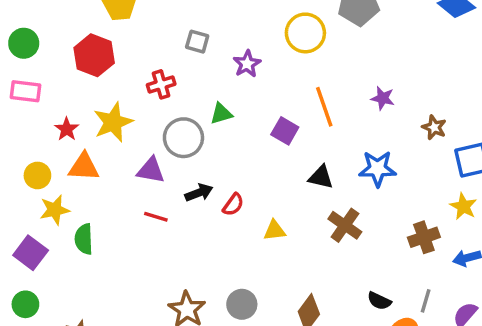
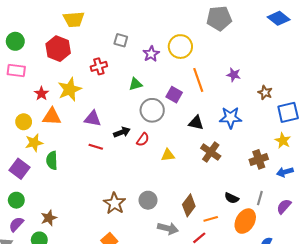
yellow circle: (305, 33) -> (180, 47), moved
gray circle: (183, 138) -> (152, 110), moved

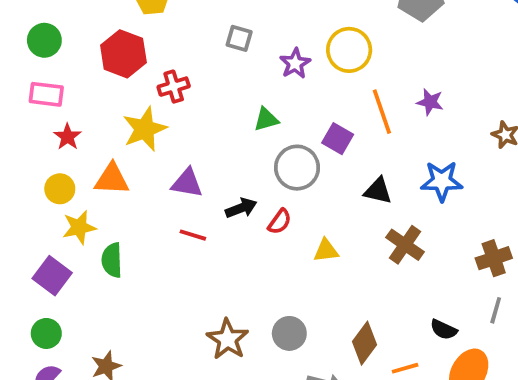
red cross: (99, 66) -> (174, 87), moved
purple star: (234, 75) -> (430, 102), moved
red star: (41, 94) -> (67, 137), moved
gray line: (260, 198) -> (496, 310), moved

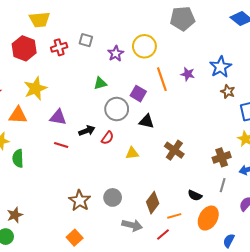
red cross: (174, 87) -> (59, 47), moved
blue star: (442, 181) -> (221, 67), moved, turned -30
black triangle: (378, 191) -> (147, 121), moved

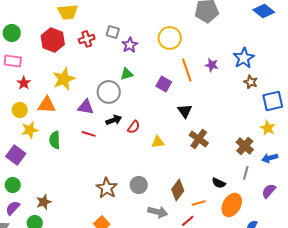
purple star: (116, 53) -> (130, 45), moved
gray circle: (117, 109) -> (109, 92), moved
black triangle: (147, 121) -> (185, 111), moved, turned 42
brown cross: (222, 157) -> (245, 146), turned -30
green semicircle: (18, 158) -> (55, 140), moved

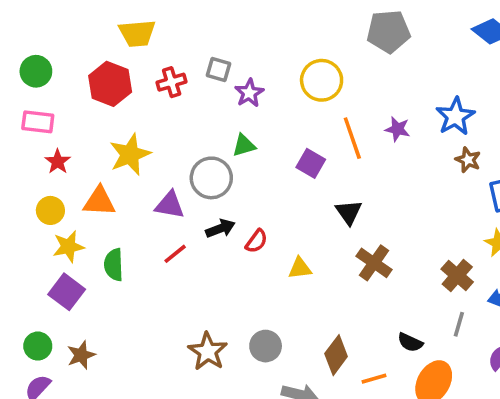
red line: (89, 134) -> (175, 254), turned -56
purple square: (16, 155) -> (67, 292), moved
brown star: (44, 202) -> (81, 355), moved

